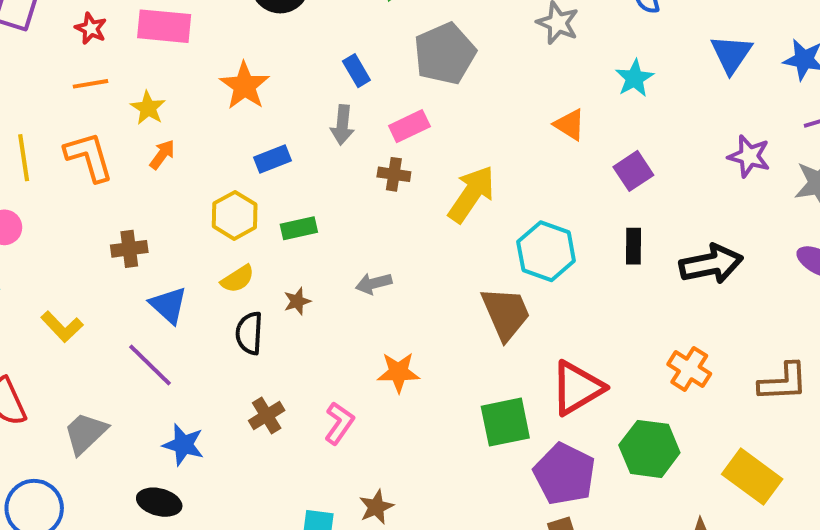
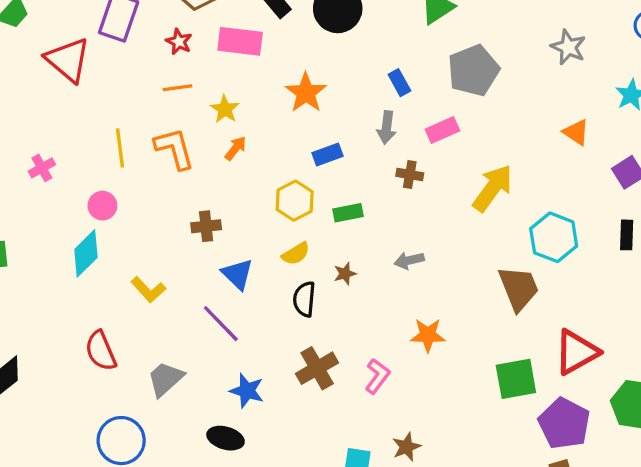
brown cross: (394, 174) -> (410, 175), moved
brown cross: (267, 416) -> (317, 368), size x1.4

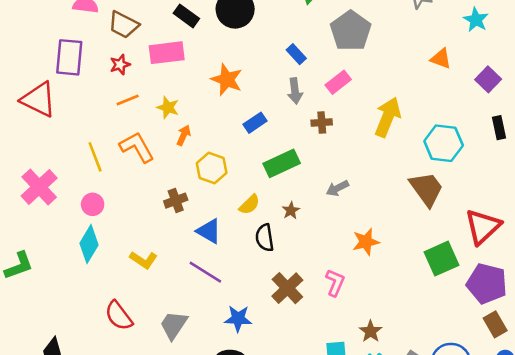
red star: (179, 42) -> (120, 65), turned -30
pink cross: (42, 168) -> (39, 187), size x1.8
yellow hexagon: (295, 201) -> (212, 168), moved
green rectangle: (348, 213) -> (282, 163), size x1.5

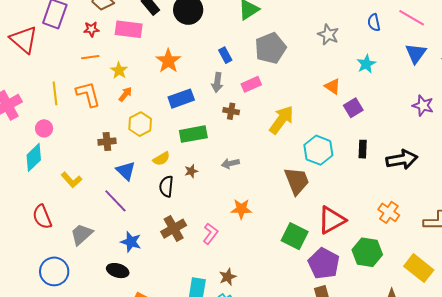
purple square: (488, 79) -> (353, 108), moved
blue rectangle: (255, 123) -> (181, 99), size x1.4
green square: (441, 259) -> (295, 236), turned 36

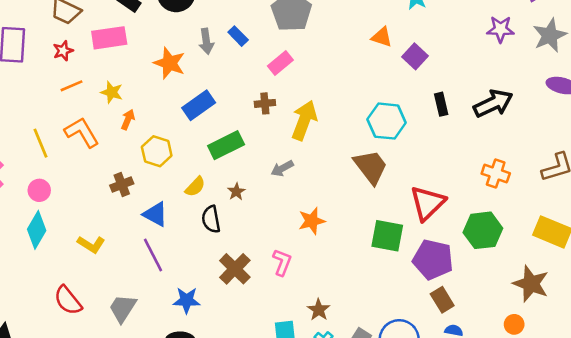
gray arrow: (217, 82) -> (206, 41), moved
yellow arrow: (281, 120) -> (304, 120), moved
purple line: (115, 201) -> (153, 255), turned 32

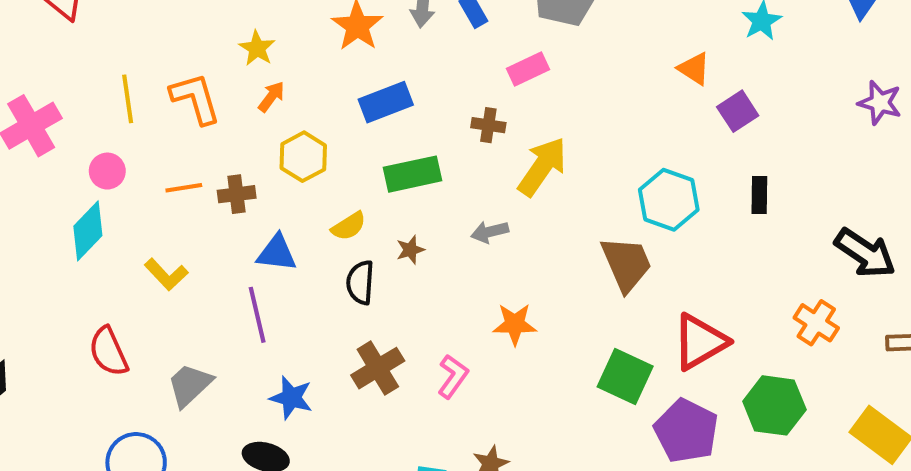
orange line: (71, 86) -> (184, 188), moved
black arrow: (493, 103) -> (865, 253), moved, turned 45
blue triangle: (155, 214) -> (277, 253), turned -36

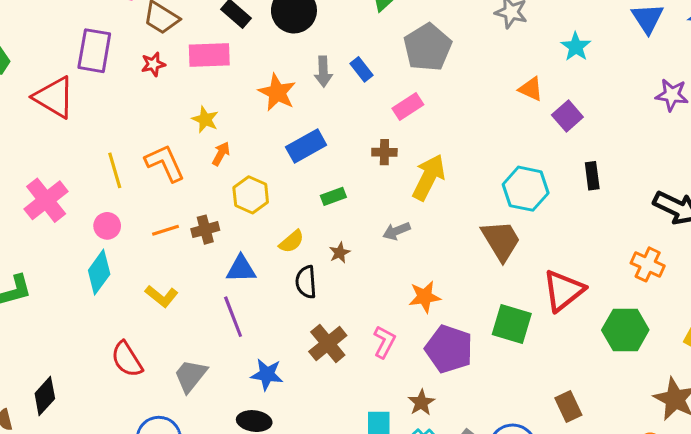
green rectangle: (413, 174) -> (333, 196), size x0.6
purple pentagon: (686, 431) -> (449, 349), moved

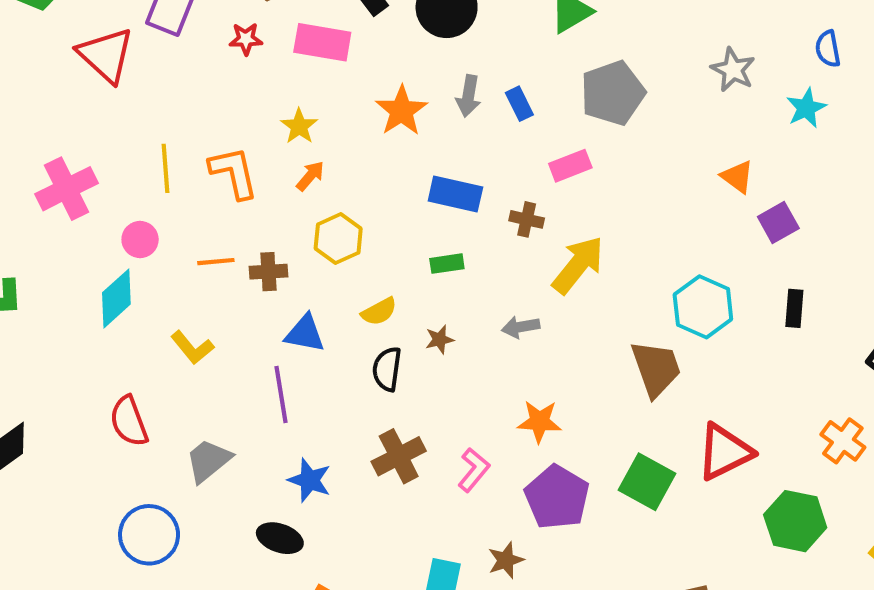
cyan star: (576, 47) -> (806, 108), moved
blue rectangle: (306, 146) -> (455, 194), moved, turned 30

